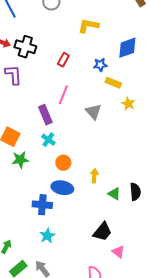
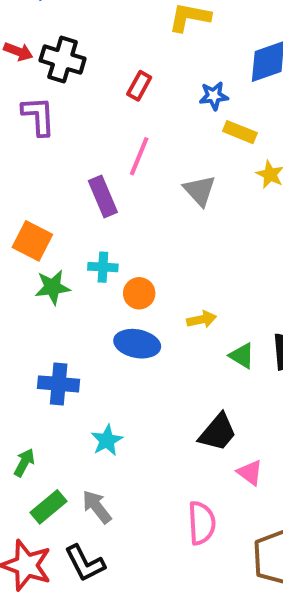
cyan cross: (48, 140) -> (103, 267), moved, turned -32
yellow arrow: (94, 176) -> (202, 319), turned 72
blue cross: (42, 205) -> (59, 384), moved

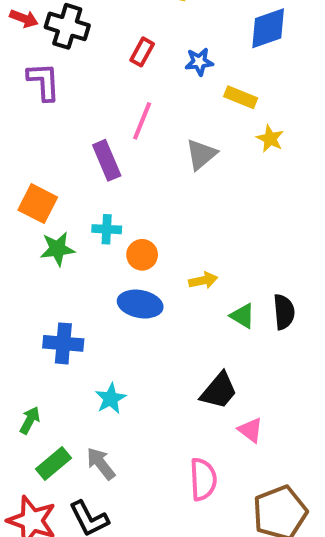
blue star: (214, 96) -> (199, 62), moved
gray triangle: (200, 191) -> (201, 154), turned 32

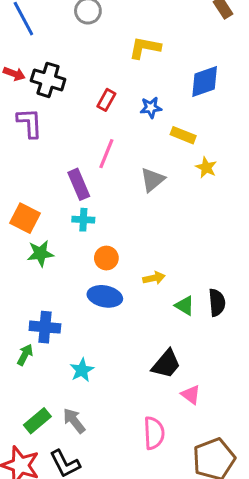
cyan cross: (107, 229) -> (83, 220), moved
green arrow: (30, 420) -> (25, 355), moved

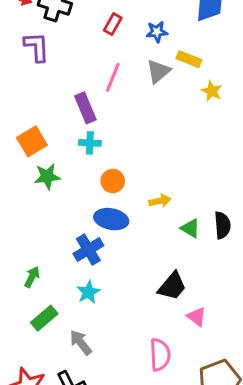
gray triangle: (152, 180) -> (158, 71), moved
orange square: (25, 218) -> (32, 141), turned 32
blue cross: (45, 327) -> (88, 250), moved, turned -36
green rectangle: (37, 421) -> (44, 318), moved

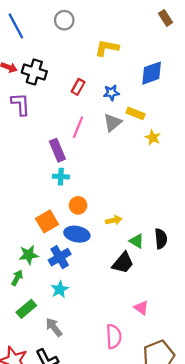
orange square: (32, 141) -> (47, 221), moved
green star: (47, 176) -> (29, 255), moved
black trapezoid: (172, 286) -> (123, 263), moved

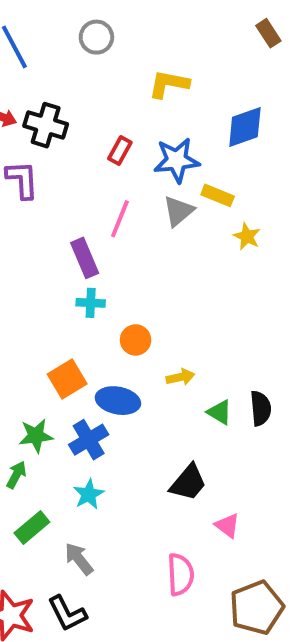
blue star: (111, 93) -> (177, 160), size x1.6
orange circle: (78, 205) -> (136, 340), moved
black trapezoid: (123, 263) -> (188, 483), moved

